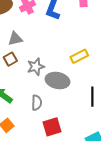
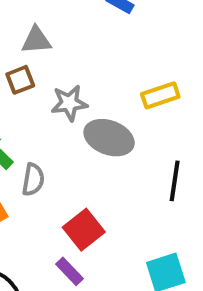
gray semicircle: (37, 103) -> (33, 180), moved
red square: (52, 127) -> (84, 230), turned -30

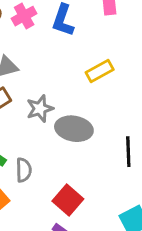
yellow rectangle: (160, 95) -> (100, 71), moved

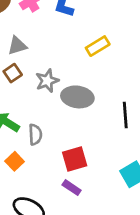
red square: (68, 200) -> (75, 159), turned 35

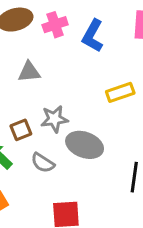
brown square: (13, 73) -> (21, 130), moved
gray semicircle: (35, 135) -> (43, 163), moved, turned 114

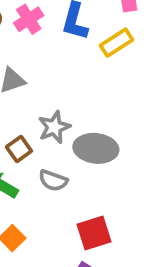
yellow rectangle: (120, 92) -> (117, 43), moved

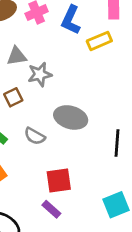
gray star: (54, 127) -> (40, 74), moved
brown square: (19, 149) -> (13, 97), moved

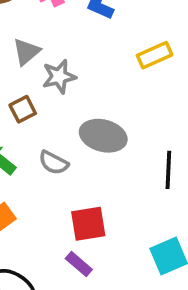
yellow rectangle: (99, 41) -> (155, 55), moved
gray triangle: (17, 56) -> (26, 52), turned -30

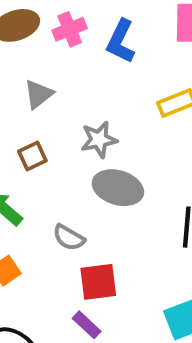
gray star: (59, 77) -> (99, 140), moved
gray semicircle: (54, 163) -> (69, 238), moved

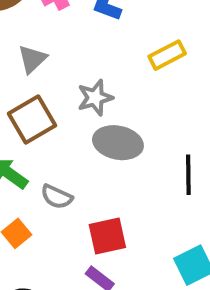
brown square: (32, 156) -> (32, 120), size x1.6
gray semicircle: (69, 238) -> (57, 197), moved

